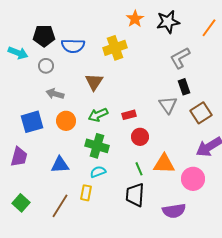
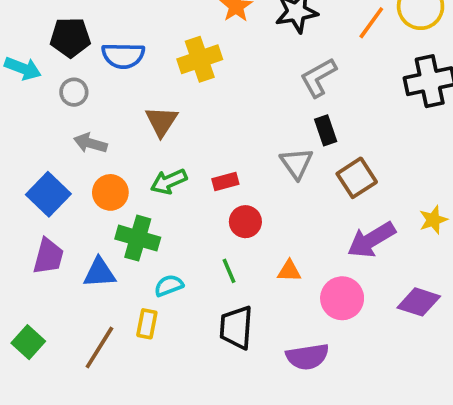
blue square: (32, 122) -> (48, 194), turned -30
green cross: (97, 146) -> (138, 238), moved
purple trapezoid: (19, 157) -> (48, 256), moved
orange triangle: (164, 164) -> (289, 271), size x0.6
green line: (139, 169) -> (229, 271), moved

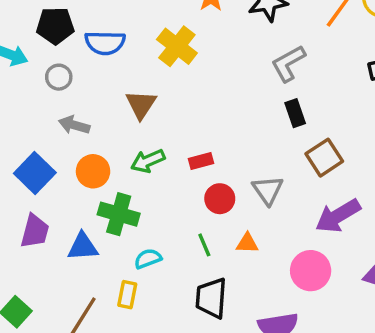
yellow cross: (200, 59) -> (177, 46), turned -33
gray triangle: (296, 163) -> (268, 190), moved
orange triangle: (289, 271) -> (247, 243), moved

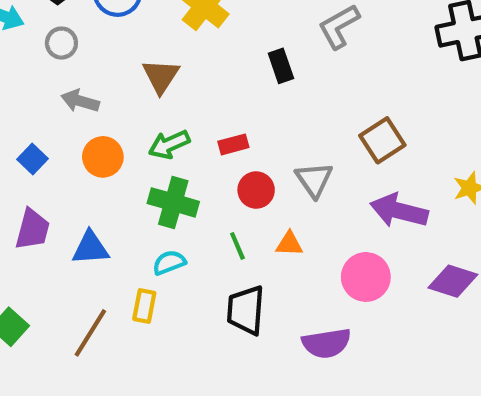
black rectangle: (295, 113) -> (281, 66), moved
blue square: (35, 173) -> (32, 159), size x0.6
green cross: (119, 214) -> (173, 202), moved
purple arrow: (338, 216) -> (399, 211), turned 45

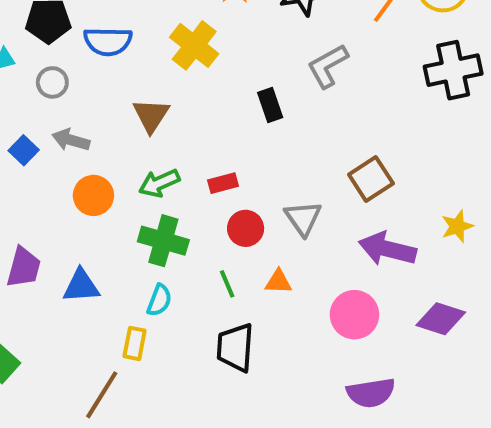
blue square: (32, 159) -> (24, 150), moved
cyan semicircle: (169, 262) -> (159, 300), turned 132
brown line: (90, 333) -> (102, 395), moved
purple semicircle: (326, 343) -> (371, 393), moved

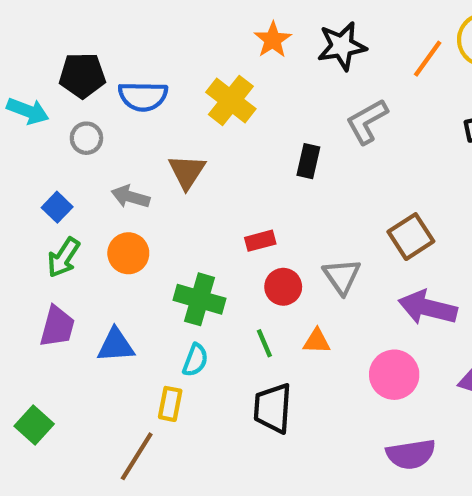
black rectangle: (270, 105) -> (308, 161), turned 32
gray arrow: (71, 140) -> (130, 197), moved
green arrow: (159, 183) -> (63, 257), moved, turned -33

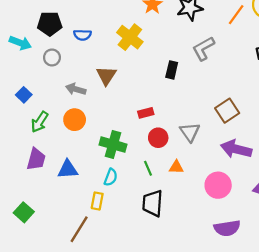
blue semicircle: (143, 96) -> (82, 35), size x0.7
blue square: (57, 207) -> (24, 95), moved

